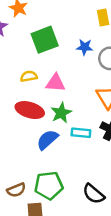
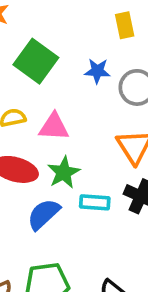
green square: (45, 40) -> (36, 61), turned -32

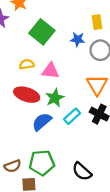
yellow rectangle: (125, 25) -> (97, 22), moved
cyan rectangle: (95, 202) -> (72, 116), turned -49

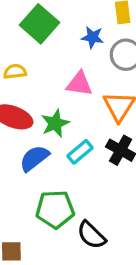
pink triangle: (50, 71) -> (79, 84), moved
green pentagon: (42, 163) -> (55, 209), moved

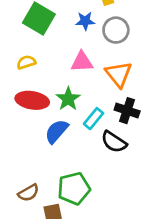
green pentagon: (55, 209) -> (74, 189), moved
black semicircle: (91, 235) -> (114, 142), moved

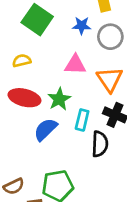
cyan rectangle: (94, 119) -> (82, 120), turned -30
black semicircle: (114, 142) -> (100, 144), turned -125

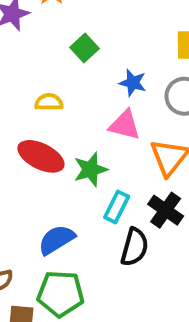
green square: (37, 20) -> (84, 48), size x0.6
blue star: (82, 26) -> (133, 83), moved
blue semicircle: (45, 129) -> (56, 240), moved

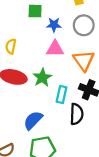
green square: (84, 48) -> (35, 11), moved, turned -32
yellow semicircle: (49, 102) -> (11, 46), turned -64

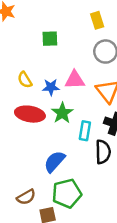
blue star: (54, 25) -> (51, 87), moved
yellow semicircle: (11, 46) -> (25, 80), turned -40

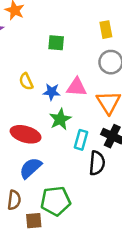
red ellipse: (30, 114) -> (26, 134), moved
blue semicircle: (55, 162) -> (31, 168), moved
brown semicircle: (26, 197) -> (14, 200), turned -60

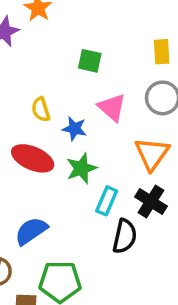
pink triangle: (77, 87) -> (112, 107), moved, turned 30
red ellipse: (26, 134) -> (33, 158), moved

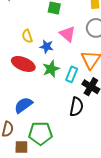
cyan rectangle: (107, 201) -> (72, 74), moved

